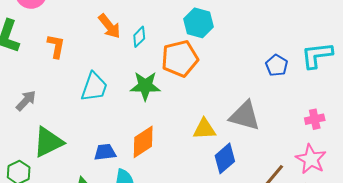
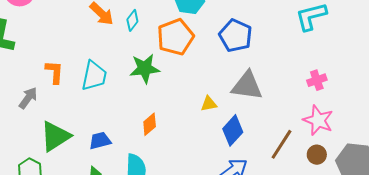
orange L-shape: (56, 46) -> (55, 72), moved
blue pentagon: (277, 65) -> (236, 36), moved, size x1.5
yellow triangle: (204, 129) -> (209, 104), size x0.7
orange diamond: (143, 142) -> (150, 124), size x0.7
blue trapezoid: (105, 152) -> (100, 141), moved

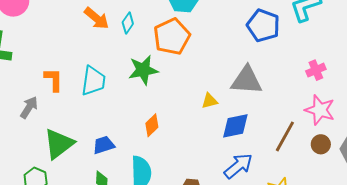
blue pentagon: (236, 36) -> (263, 25), moved
blue diamond: (233, 130) -> (235, 126), turned 40

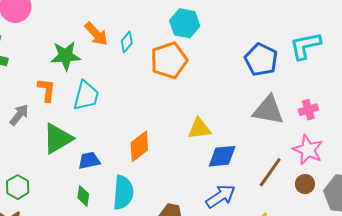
green star: (143, 70) -> (65, 56), moved
gray triangle: (247, 80) -> (268, 110), moved
yellow triangle: (210, 101) -> (199, 129), size x1.4
orange diamond: (152, 125) -> (139, 146), size x1.4
green triangle: (59, 144) -> (58, 138), moved

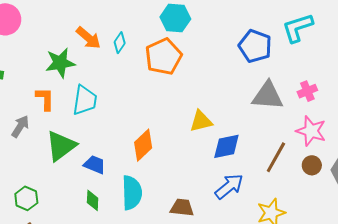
blue trapezoid: (89, 161) -> (95, 165), turned 40

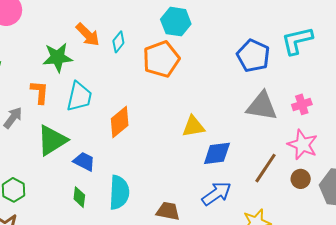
orange diamond: (143, 145) -> (120, 122), moved

